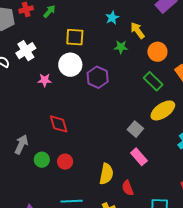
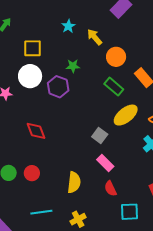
green star: (121, 47) -> (73, 66), moved
red diamond: (59, 124) -> (36, 131), moved
red semicircle: (128, 188) -> (110, 188), moved

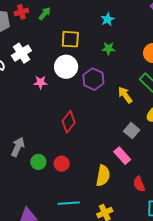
yellow arrow: (95, 37) -> (125, 95), moved
green star: (73, 66) -> (108, 48), moved
red diamond: (36, 131) -> (69, 122), turned 55
pink rectangle: (105, 163) -> (122, 156), moved

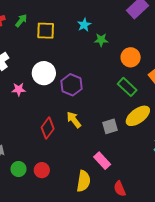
yellow square: (70, 39) -> (46, 31), moved
green star: (108, 48) -> (101, 40), moved
yellow arrow: (125, 95) -> (74, 120), moved
gray square: (132, 131) -> (110, 126), moved, turned 35

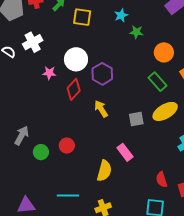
red diamond: (48, 128) -> (74, 89), moved
red circle: (42, 170) -> (67, 146), moved
red semicircle: (120, 189) -> (162, 180), moved

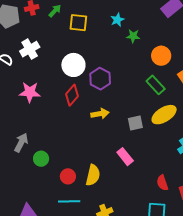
pink star: (49, 73) -> (30, 92), moved, size x1.5
yellow arrow: (101, 109) -> (100, 114), turned 114
red circle: (67, 146) -> (68, 176), moved
yellow semicircle: (104, 171) -> (93, 175), moved

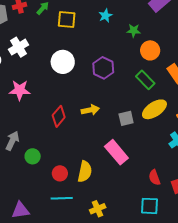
green star: (133, 36) -> (134, 31), moved
purple hexagon: (100, 79) -> (103, 68), moved
red diamond: (72, 95) -> (59, 116), moved
pink rectangle: (125, 157) -> (116, 152), size x1.4

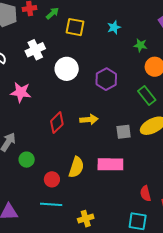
white cross: (19, 47) -> (35, 50), moved
pink rectangle: (116, 152) -> (110, 164), turned -55
yellow semicircle: (85, 172) -> (76, 167), moved

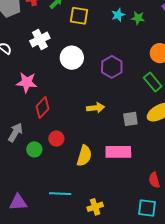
green star: (140, 45) -> (138, 18), moved
red diamond: (57, 123) -> (43, 107), moved
red circle: (52, 179) -> (56, 139), moved

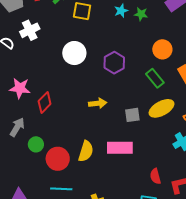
white cross: (40, 39) -> (30, 30), moved
pink star: (27, 82) -> (20, 88), moved
red circle: (56, 139) -> (58, 159), moved, size x1.5

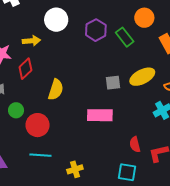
green rectangle: (155, 78) -> (125, 37), moved
yellow arrow: (98, 103) -> (31, 41), moved
yellow semicircle: (86, 151) -> (56, 90), moved

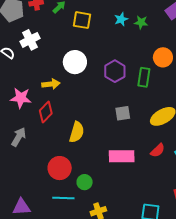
green rectangle: (125, 37) -> (144, 77), turned 48
gray square: (113, 83) -> (123, 113), moved
green circle: (16, 110) -> (85, 182), moved
red semicircle: (135, 144) -> (158, 150), moved, turned -119

